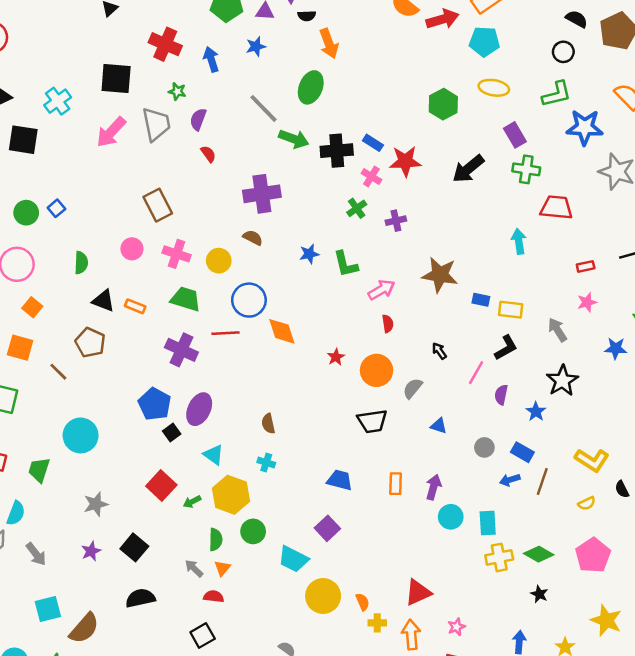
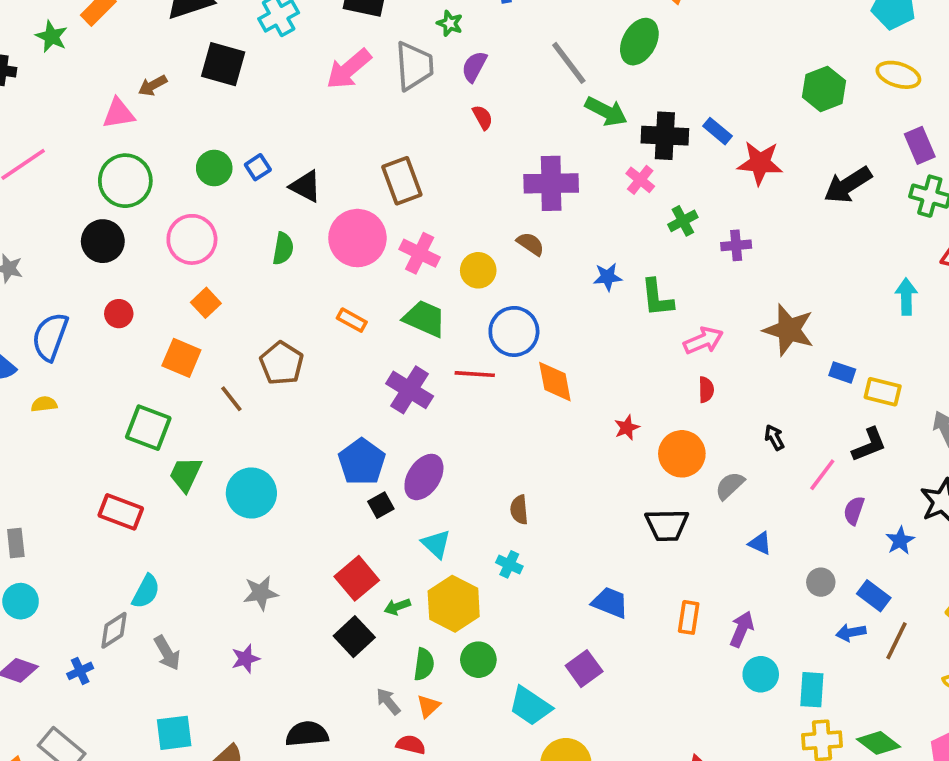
pink cross: (371, 177) -> (640, 180), moved
pink circle: (132, 249) -> (357, 238), size x1.8
black triangle: (103, 301) -> (306, 186), moved
green trapezoid: (39, 470) -> (186, 474), moved
black square: (134, 547) -> (354, 637), moved

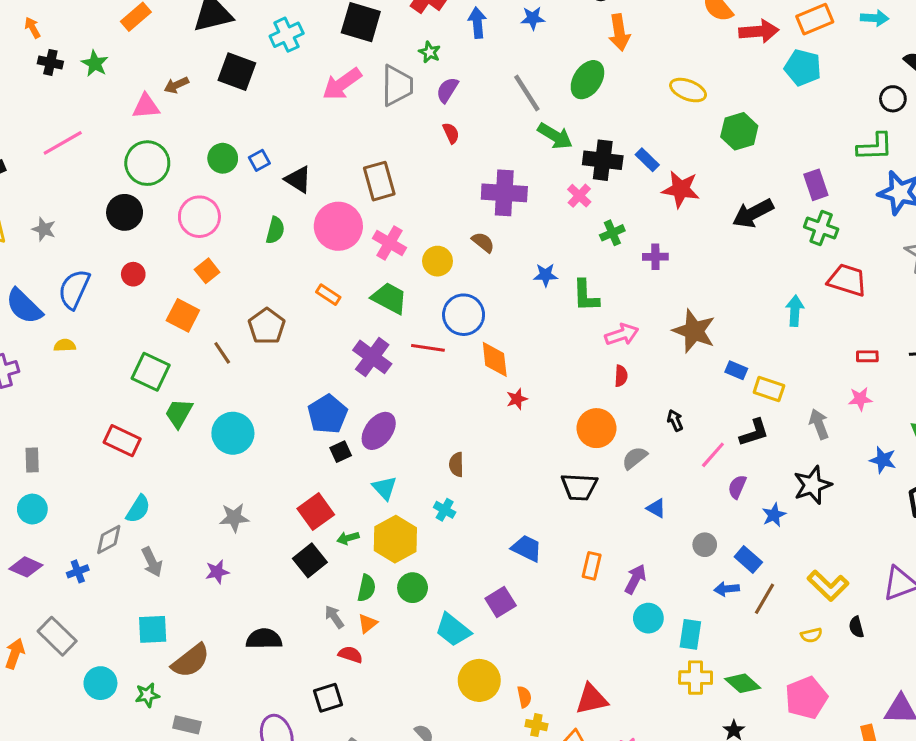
green star: (52, 36) -> (95, 63), moved
yellow ellipse: (898, 75) -> (688, 90), moved
red star: (627, 428) -> (517, 399), moved

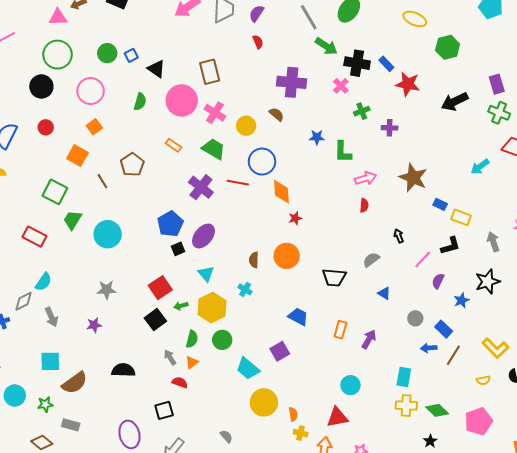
cyan arrow: (795, 311) -> (480, 167), turned -132
orange circle: (596, 428) -> (287, 256), moved
cyan circle: (648, 618) -> (350, 385), moved

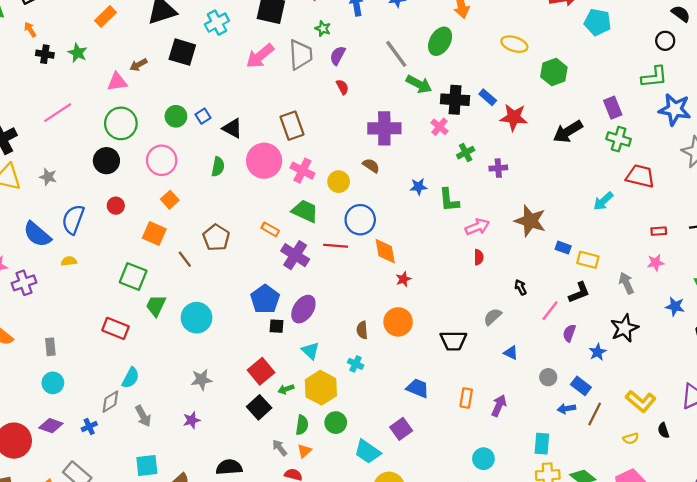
orange rectangle: (173, 145) -> (270, 229), moved
black square: (178, 249) -> (277, 326), turned 32

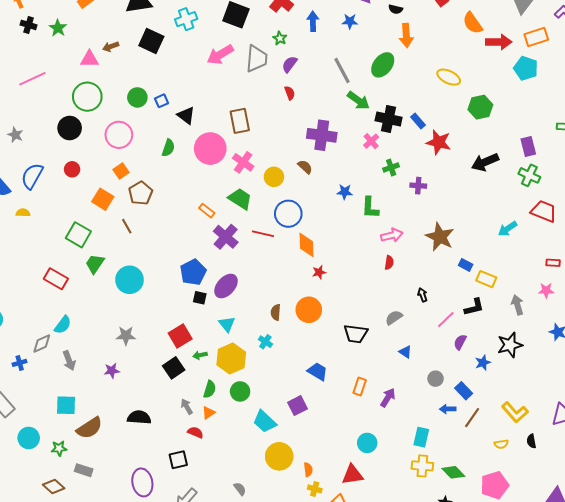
brown pentagon: (216, 238) -> (140, 193), moved

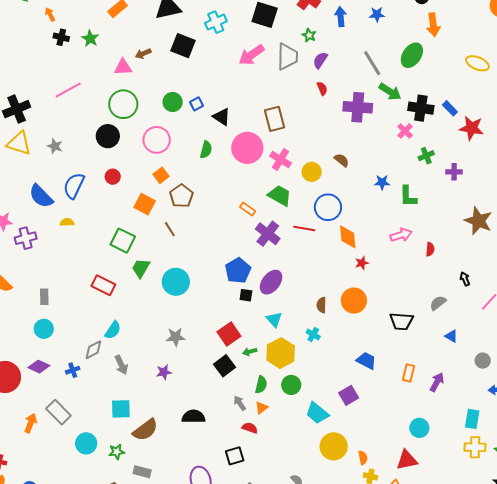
purple cross: (322, 135) -> (358, 107), moved
pink arrow: (392, 235) -> (401, 235), moved

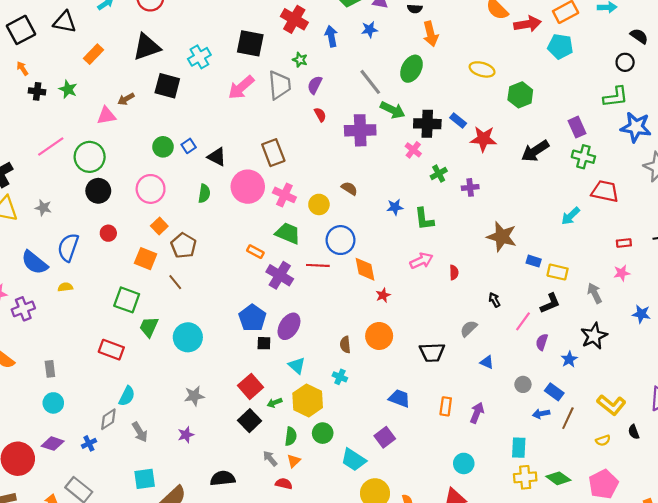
green circle: (123, 104) -> (90, 157), moved

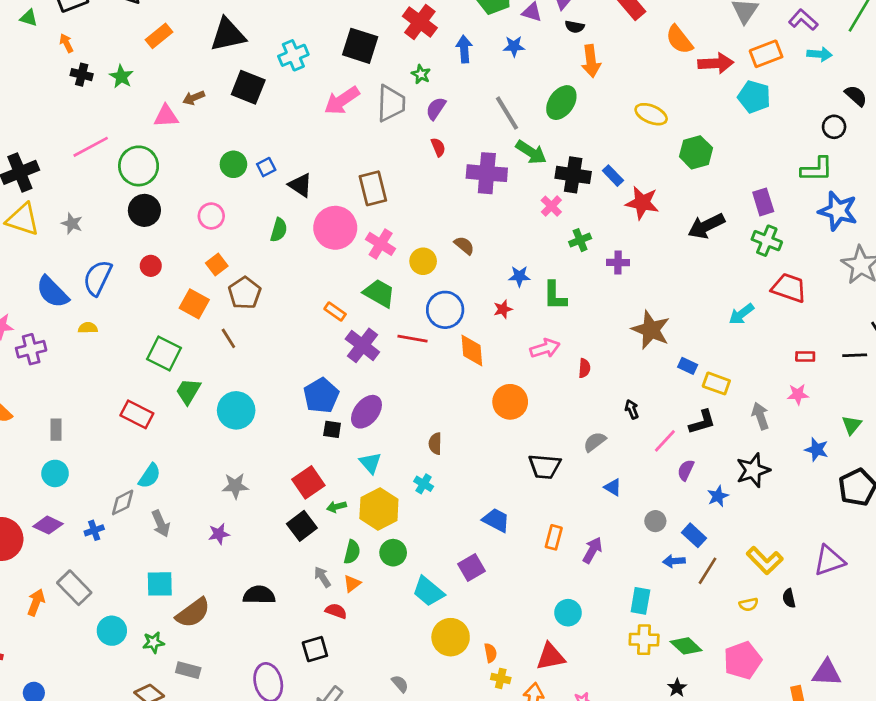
pink circle: (151, 189) -> (211, 216), size x0.7
red star: (383, 295) -> (503, 309), moved
orange circle: (379, 336) -> (510, 402), moved

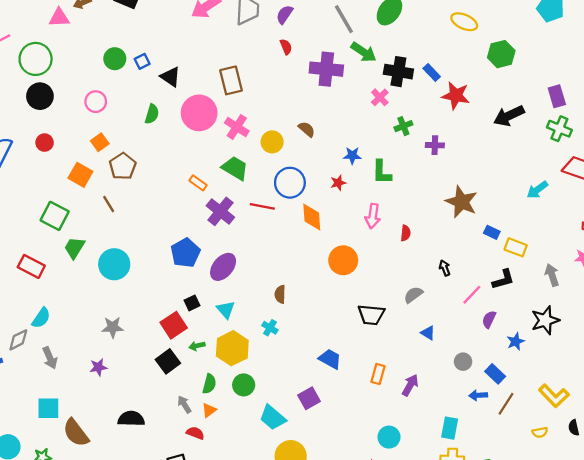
pink arrow: (545, 348) -> (373, 216), turned 115
black square: (332, 429) -> (192, 303), moved, turned -35
brown semicircle: (193, 613) -> (76, 433), turned 88

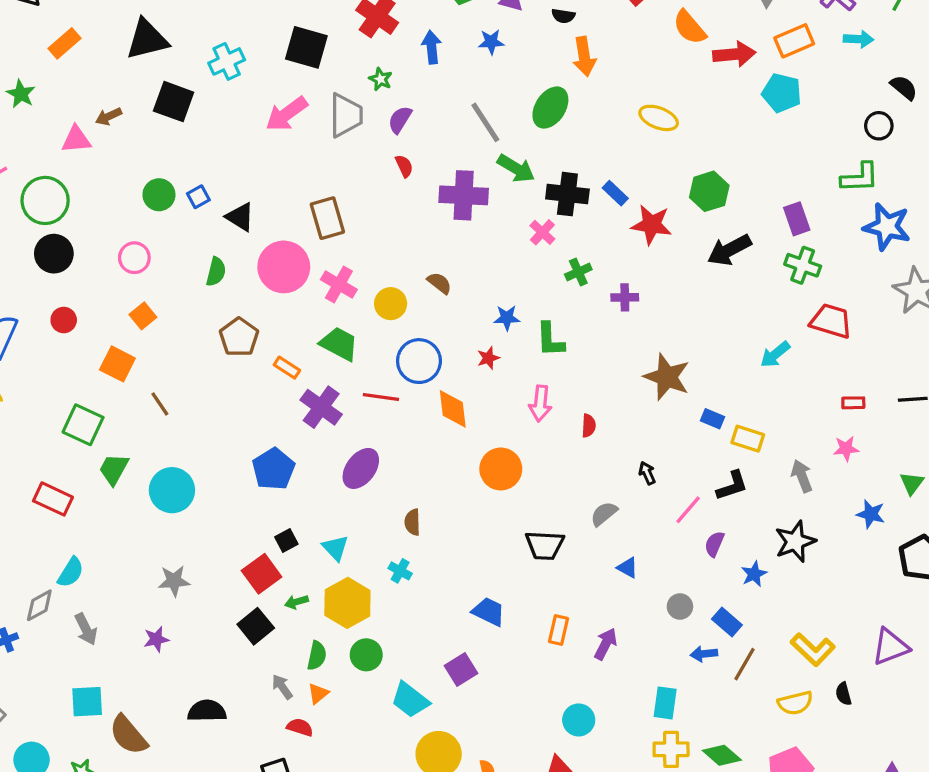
green hexagon: (501, 54) -> (709, 191), moved
brown pentagon: (123, 166) -> (239, 337), moved
purple ellipse: (223, 267) -> (361, 468), moved
yellow semicircle: (540, 432) -> (795, 703), size x1.5

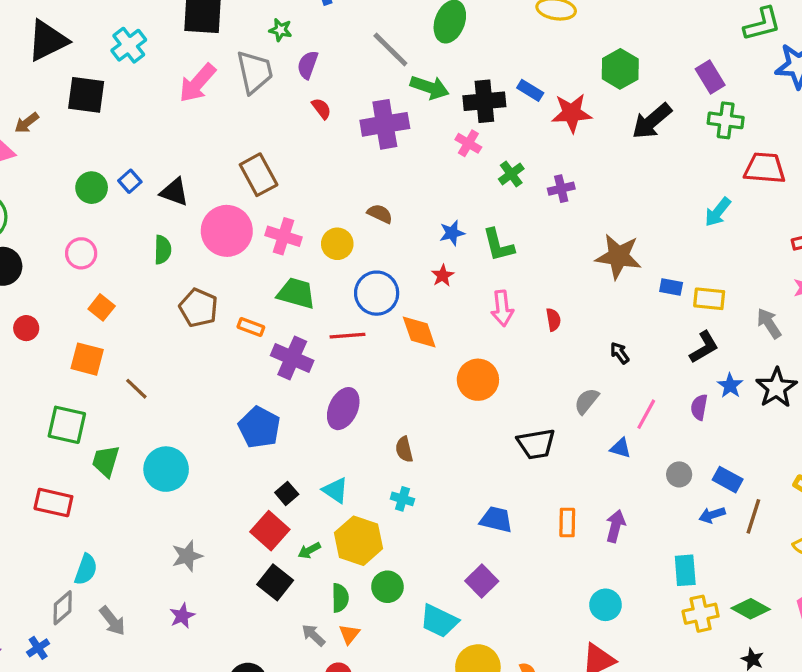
pink line: (688, 510) -> (646, 414), moved
blue star: (754, 574) -> (730, 386), moved

